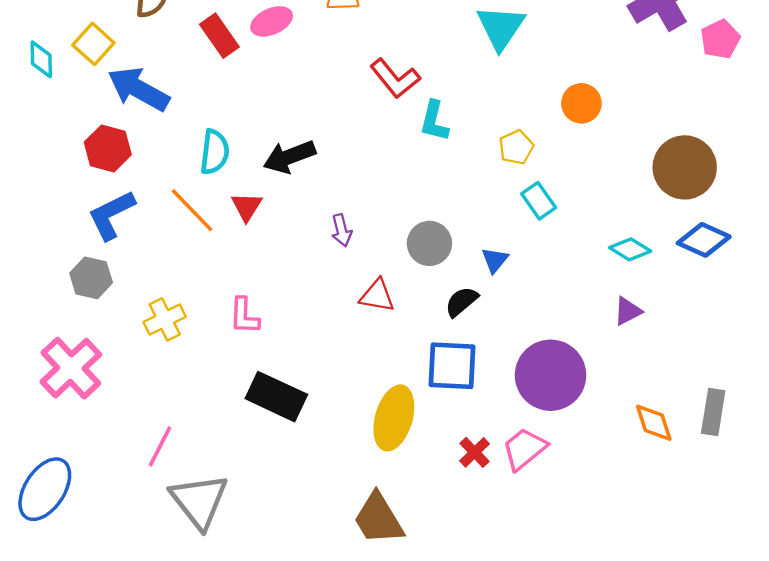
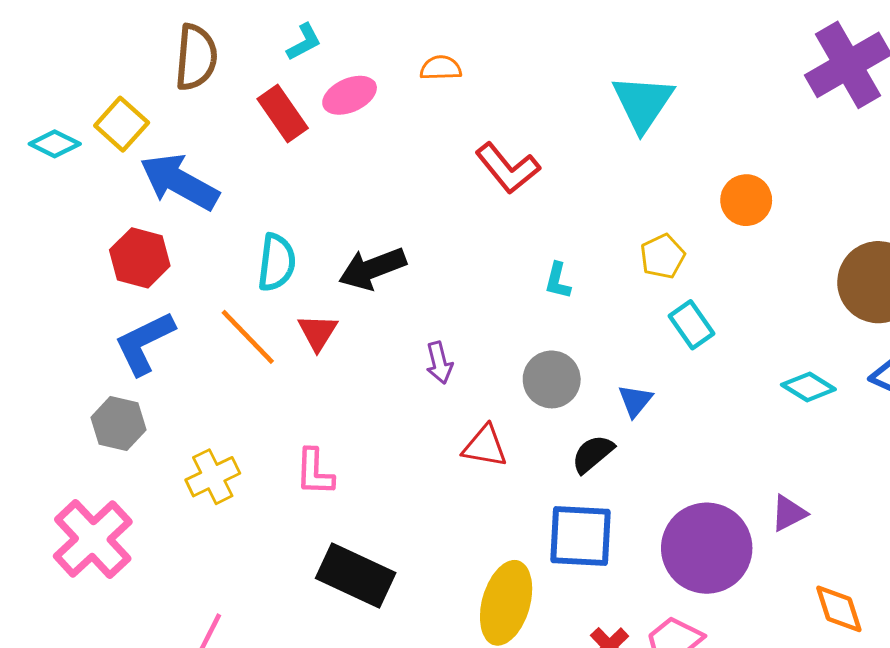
cyan diamond: (41, 59) -> (55, 144), turned -63
cyan L-shape: (434, 121) -> (558, 281), moved, size x0.7
purple triangle: (628, 311) -> (789, 513), moved

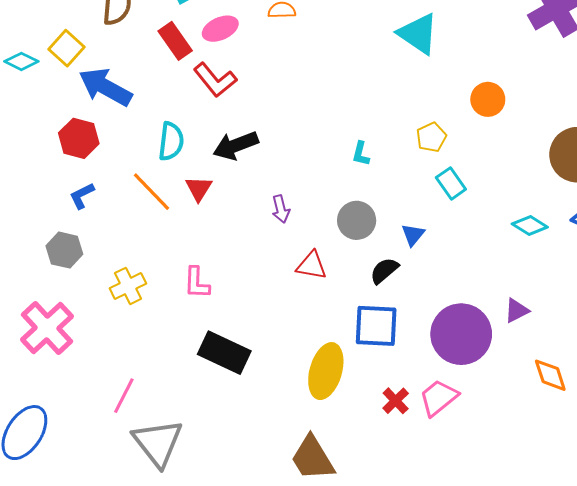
cyan triangle: (643, 103) -> (418, 34), turned -30
red L-shape: (508, 168) -> (215, 80), moved
blue L-shape: (144, 343) -> (82, 196), size x0.6

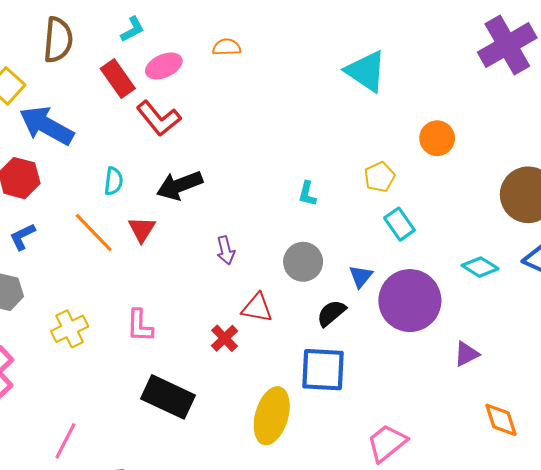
cyan semicircle: (171, 141) -> (114, 181), size x0.7
purple circle: (461, 334) -> (410, 301), moved
red cross: (396, 401) -> (225, 338), moved

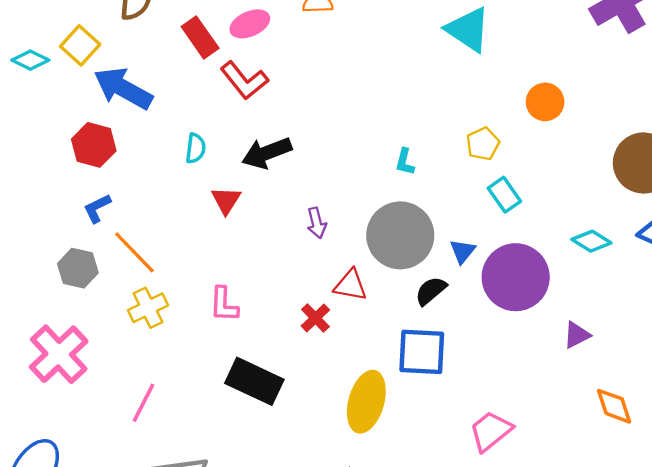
orange line: (94, 232) -> (134, 252), moved
gray circle: (303, 262) -> (400, 235), size x1.6
pink line: (65, 441) -> (144, 403), moved

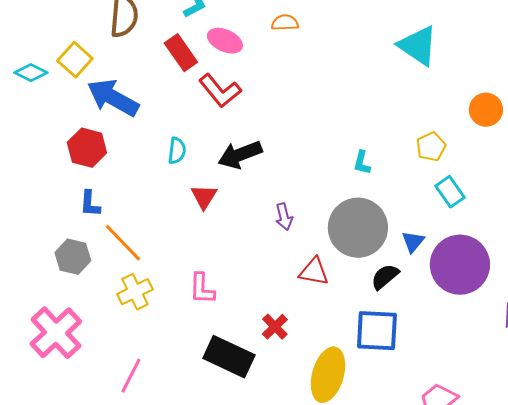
pink ellipse: (250, 24) -> (225, 41), turned 48
blue L-shape: (97, 208) -> (90, 204), turned -60
red cross: (315, 318) -> (275, 327), moved

